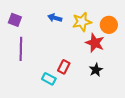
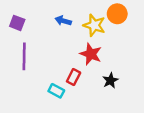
yellow star: (82, 22) -> (94, 25), turned 30
orange circle: (109, 25) -> (117, 14), moved
red star: (95, 43) -> (91, 54), moved

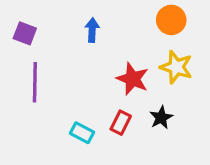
blue arrow: (63, 21) -> (92, 30), turned 77
yellow star: (94, 25) -> (176, 67), moved
red rectangle: (74, 77) -> (121, 123), moved

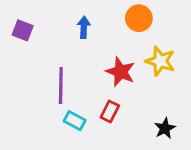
orange circle: (171, 20) -> (139, 18), moved
purple line: (35, 82) -> (61, 85), moved
black star: (161, 118) -> (165, 128), moved

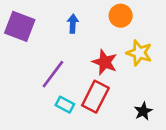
purple square: (23, 30) -> (20, 26), size x1.6
purple line: (61, 85) -> (53, 74), turned 36
red rectangle: (110, 111) -> (95, 97), size x1.6

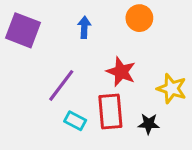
yellow star: (139, 53) -> (172, 89), moved
red rectangle: (95, 97) -> (110, 112), turned -32
black star: (143, 111) -> (149, 124), moved, turned 30

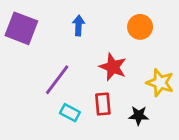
orange circle: (139, 18) -> (140, 27), moved
red rectangle: (110, 112) -> (103, 104), size x0.7

